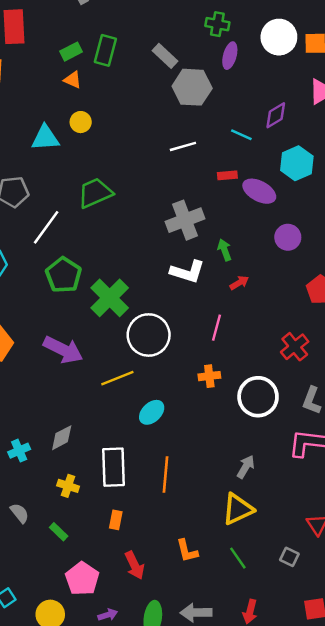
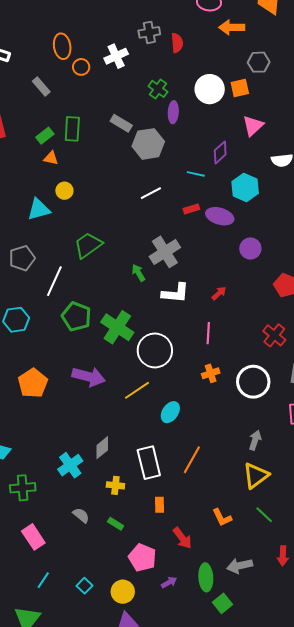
green cross: (217, 24) -> (158, 89), turned 36
green arrow: (224, 250) -> (138, 273), moved
cyan cross: (19, 451) -> (70, 465), size x1.4
orange line: (166, 475) -> (192, 460), turned 36

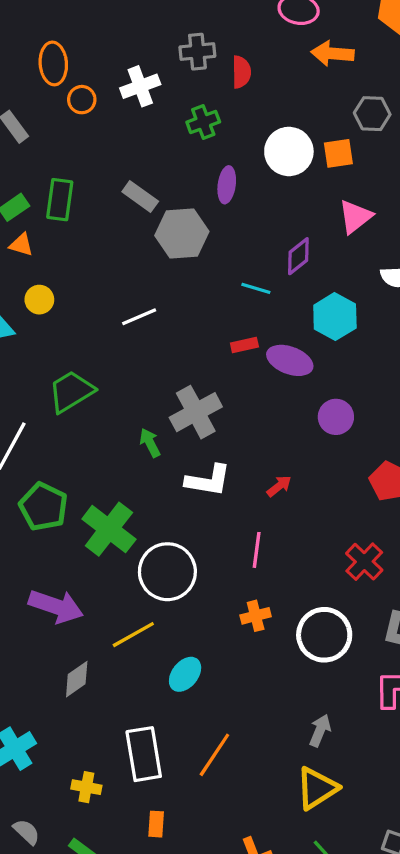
green cross: (158, 89) -> (203, 122), moved, turned 30
white line: (151, 193) -> (139, 317), moved
gray diamond: (102, 448) -> (77, 679), moved

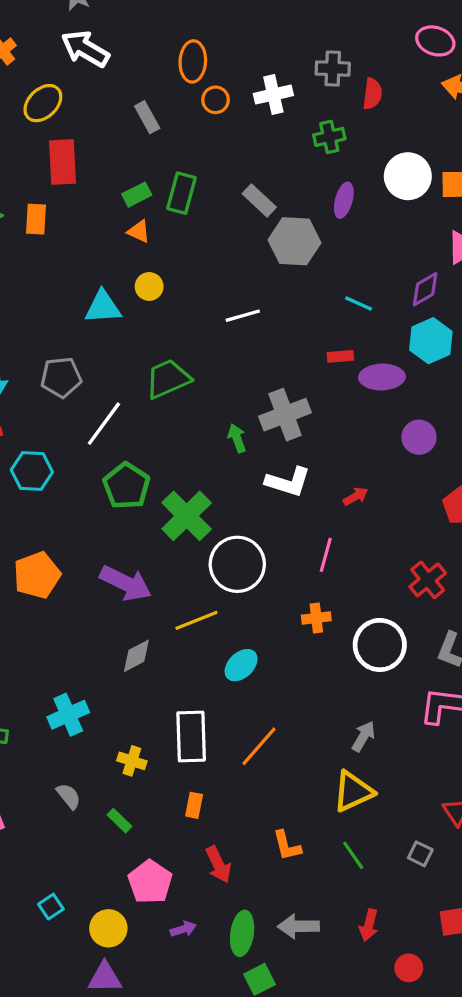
purple diamond: (298, 256) -> (425, 289), moved
purple ellipse: (290, 360) -> (382, 377), turned -30

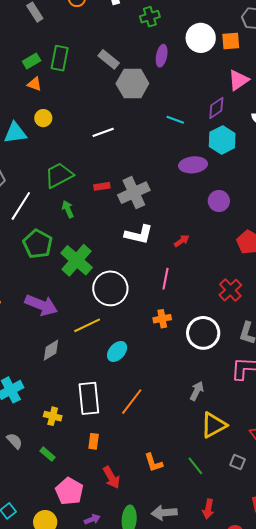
red rectangle: (340, 356) -> (102, 186), moved
green arrow: (237, 438) -> (68, 209), moved
yellow triangle: (353, 791) -> (214, 425), moved

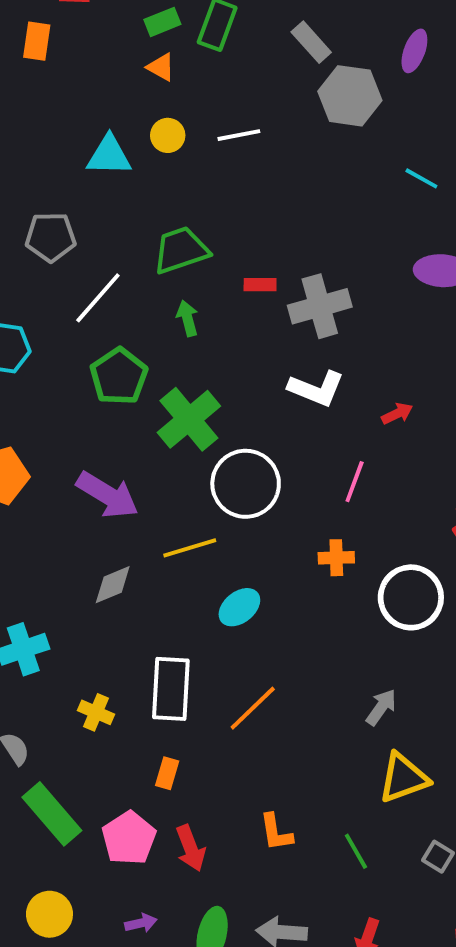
white line: (103, 132) -> (239, 135), moved
green rectangle: (48, 454) -> (52, 814), moved, size x2.0
pink pentagon: (69, 491) -> (129, 838), moved

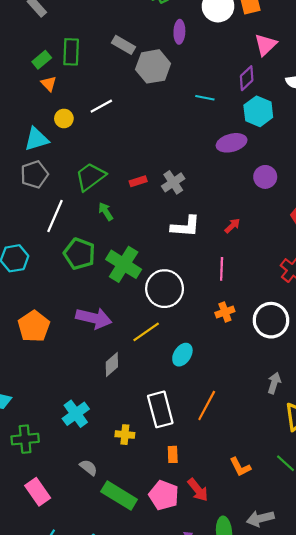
orange triangle: (161, 67) -> (49, 84), turned 35
gray pentagon: (51, 237) -> (34, 174), moved
gray cross: (320, 306) -> (173, 182), size x0.7

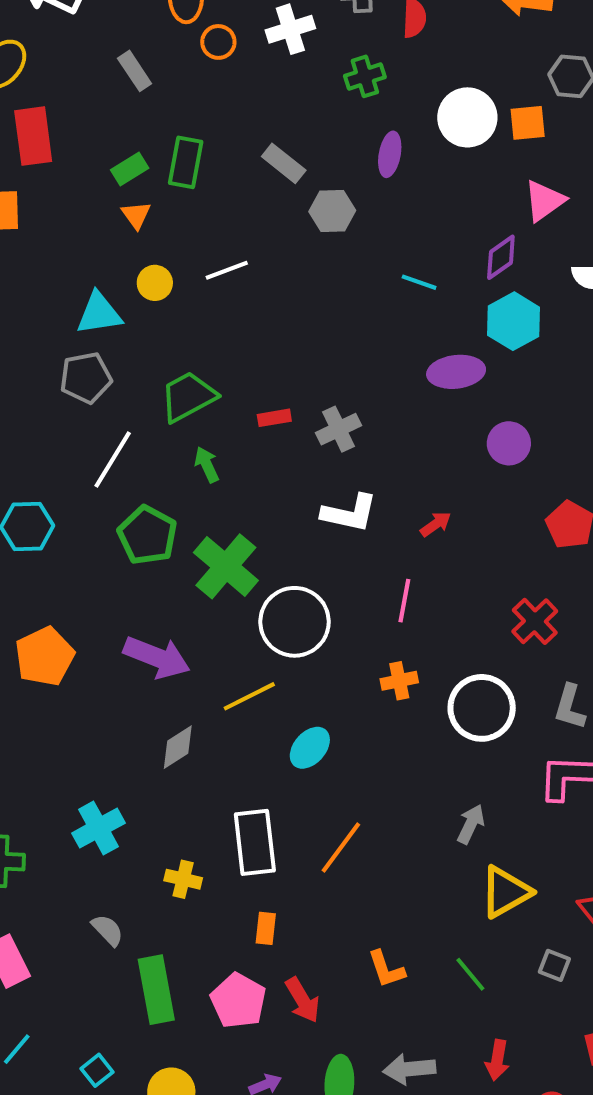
gray hexagon: (153, 66) -> (332, 211), size x0.7
green rectangle: (119, 496) -> (156, 990), turned 40

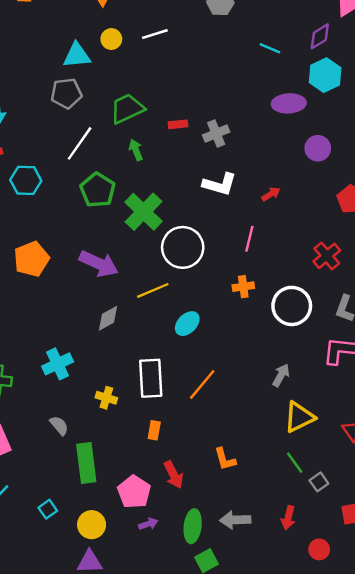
gray square: (554, 965) -> (319, 482), moved, turned 30
green line: (470, 974) -> (295, 463), moved
pink pentagon: (238, 1001) -> (134, 492), moved

